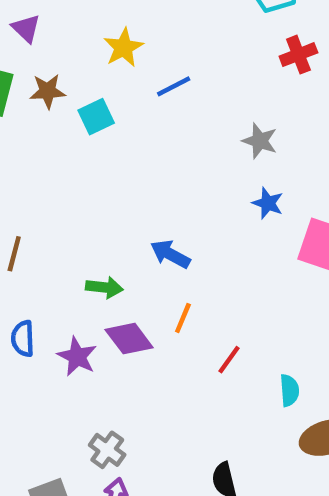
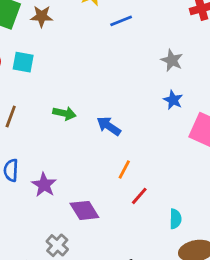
cyan square: (96, 117) -> (23, 62), moved, turned 30
green arrow: (104, 287) -> (64, 113), moved
orange line: (183, 318) -> (124, 170), moved
purple diamond: (129, 339) -> (84, 210), moved

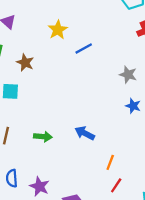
brown star: (42, 16) -> (25, 63), moved, turned 30
green arrow: (64, 113) -> (43, 137), moved
orange line: (124, 170) -> (110, 162), moved

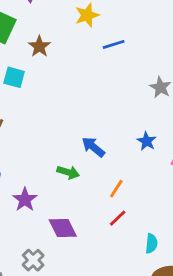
blue star: (133, 106) -> (147, 141), moved
green arrow: (43, 137) -> (68, 172), moved

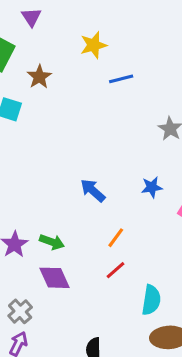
blue star: (147, 141) -> (152, 187), turned 30
green arrow: (68, 172) -> (52, 242), moved
cyan semicircle: (151, 244) -> (151, 300), size x1.4

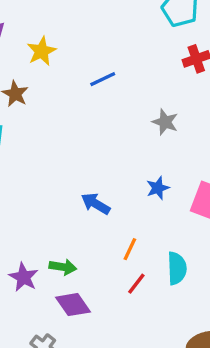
yellow star: (94, 45) -> (42, 51), moved
cyan semicircle: (151, 300) -> (177, 268), moved

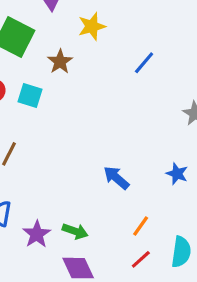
blue line: (103, 79) -> (144, 63), turned -35
blue star: (158, 188) -> (177, 174), turned 30

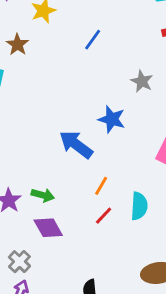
blue star: (177, 174) -> (112, 119), moved, size x1.4
blue arrow: (116, 178) -> (76, 144), size x1.4

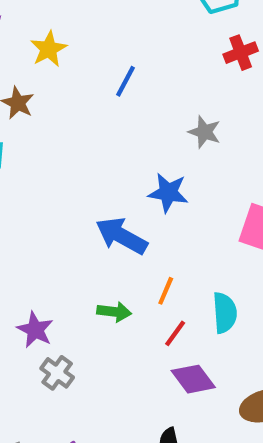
green arrow: (43, 195) -> (114, 312), moved
purple diamond: (48, 228) -> (193, 379), moved
gray cross: (19, 262) -> (57, 373), moved

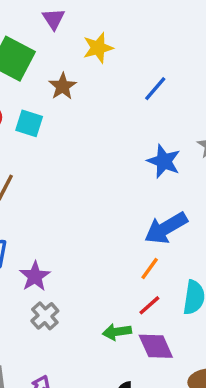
blue star: (168, 193) -> (164, 161), moved
blue arrow: (122, 236) -> (166, 228), moved, turned -72
green arrow: (114, 312) -> (117, 332), moved, turned 152

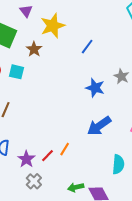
yellow star: (98, 48) -> (53, 26), size x1.4
orange line: (150, 268) -> (65, 149), moved
red line: (149, 305) -> (47, 156), moved

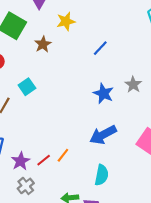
yellow star: (53, 26) -> (66, 21), size x0.7
cyan square: (16, 72) -> (27, 87), moved, turned 35
cyan semicircle: (118, 164) -> (102, 175), moved

